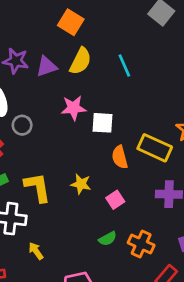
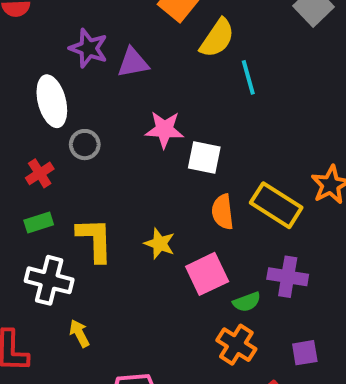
yellow semicircle: (80, 61) -> (217, 38), moved
pink square: (115, 200) -> (207, 274), size x1.5
green semicircle: (108, 239) -> (247, 302), moved

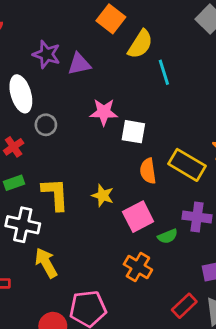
yellow arrow: (79, 333) -> (46, 263), size x1.5
orange cross: (236, 345) -> (138, 267), moved

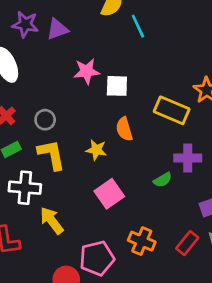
gray circle: (46, 125) -> (45, 120), moved
orange semicircle: (148, 171) -> (124, 129), moved
pink square: (138, 217) -> (109, 194), moved
orange cross: (138, 267) -> (142, 241), moved

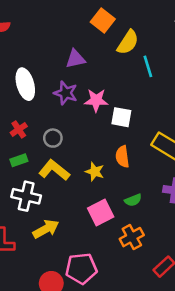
purple star: (25, 24) -> (66, 93), moved
yellow L-shape: (52, 155) -> (54, 170), turned -48
green semicircle: (163, 180) -> (133, 200), moved
yellow arrow: (52, 221) -> (46, 229), turned 90
orange cross: (142, 241) -> (132, 237), moved, turned 30

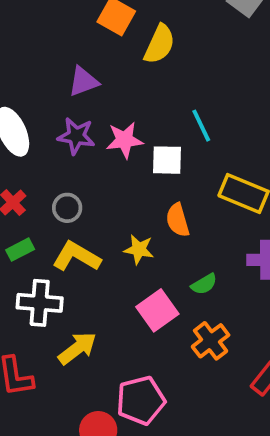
cyan line: (148, 66) -> (201, 126), moved

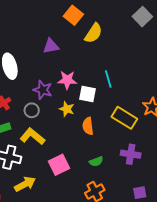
purple star: (76, 136) -> (43, 90), moved
yellow star: (139, 249) -> (67, 109), moved
pink square: (157, 310) -> (59, 165), moved

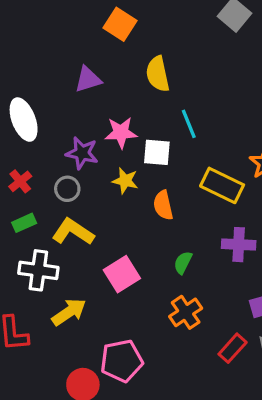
yellow semicircle: (93, 33) -> (158, 74), moved, turned 140
green semicircle: (96, 161) -> (183, 263), turned 144

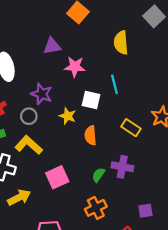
yellow semicircle: (158, 74) -> (121, 43), moved
pink star: (121, 133) -> (75, 67), moved
yellow rectangle: (222, 185) -> (131, 128), size x0.7
purple cross: (239, 245) -> (122, 167), moved

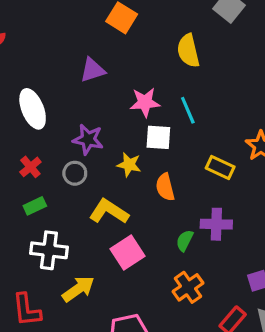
pink star: (75, 67) -> (145, 102), moved
yellow L-shape: (29, 145) -> (109, 212), moved

